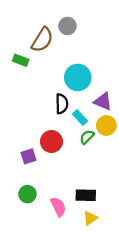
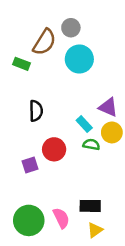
cyan circle: (78, 77) -> (79, 59), moved
black semicircle: (62, 104) -> (36, 111), moved
green semicircle: (87, 137) -> (91, 145), turned 56
green circle: (27, 194) -> (29, 220), moved, size x1.6

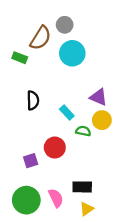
cyan rectangle: (84, 124) -> (67, 112), moved
red circle: (54, 149) -> (55, 148), moved
purple square: (30, 165) -> (31, 161), moved

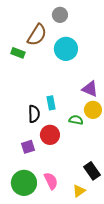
gray circle: (65, 25) -> (60, 15), moved
black semicircle: (33, 100) -> (34, 114), moved
cyan rectangle: (67, 112) -> (51, 103), moved, turned 32
black rectangle: (82, 187) -> (92, 171), moved, turned 54

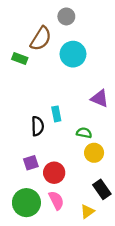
yellow circle: (93, 110) -> (94, 153), moved
red circle: (50, 135) -> (54, 173), moved

